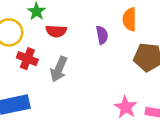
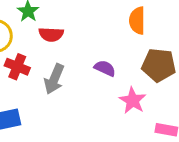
purple semicircle: (102, 35) -> (105, 68), moved, turned -54
pink star: (126, 107) -> (133, 101), moved

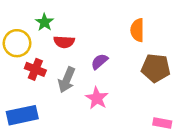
purple semicircle: (105, 68) -> (99, 61), moved, turned -66
pink star: (133, 101) -> (97, 98), moved

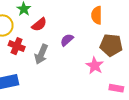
red semicircle: (64, 42) -> (39, 24), turned -42
pink star: (97, 98) -> (95, 66), moved

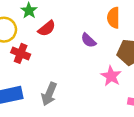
purple semicircle: (67, 40) -> (88, 40), moved, turned -96
gray arrow: (41, 54) -> (49, 94), moved

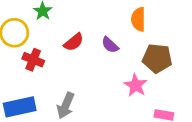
red semicircle: (47, 28) -> (74, 42), moved

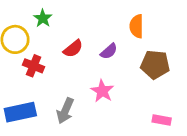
purple semicircle: (110, 45) -> (109, 51), turned -84
pink star: (136, 85) -> (102, 91), moved

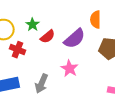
green star: (43, 18) -> (33, 25), moved
purple semicircle: (109, 51) -> (75, 39), size x1.6

